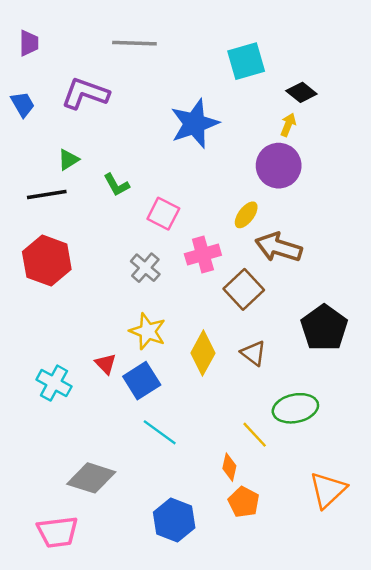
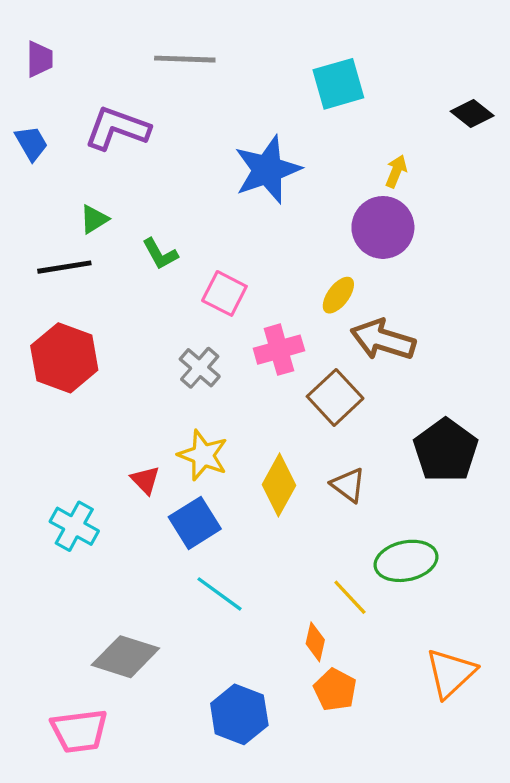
black diamond: (301, 92) -> (472, 114), moved
red triangle: (106, 364) -> (145, 480), moved

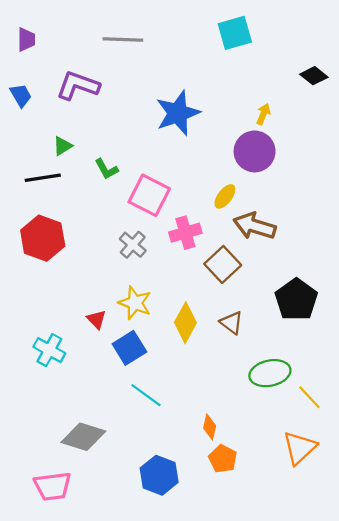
cyan square: (338, 84) -> (235, 33), moved
pink square: (224, 293) -> (149, 195), size x1.4
yellow line: (350, 597) -> (309, 397), moved

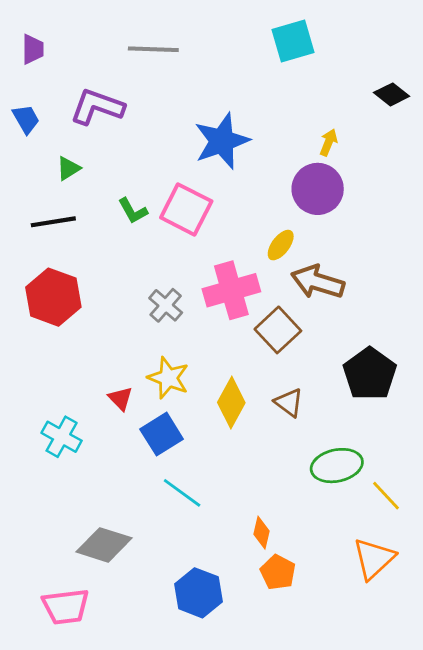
green triangle: (62, 146) -> (68, 168), moved
pink square: (149, 195) -> (186, 209), moved
pink cross: (185, 233) -> (231, 290), size x1.4

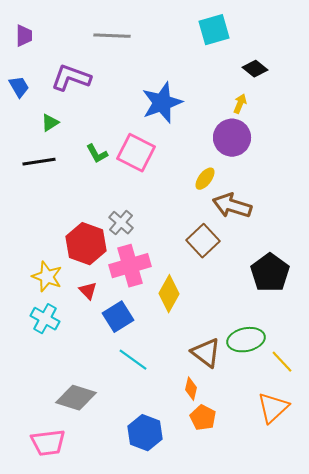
black diamond: (392, 94) -> (255, 69), moved
pink cross: (231, 290) -> (130, 266), moved
red hexagon: (53, 297) -> (86, 244), moved
yellow star: (168, 378) -> (47, 277), moved
brown triangle: (289, 403) -> (206, 353), moved, size x1.4

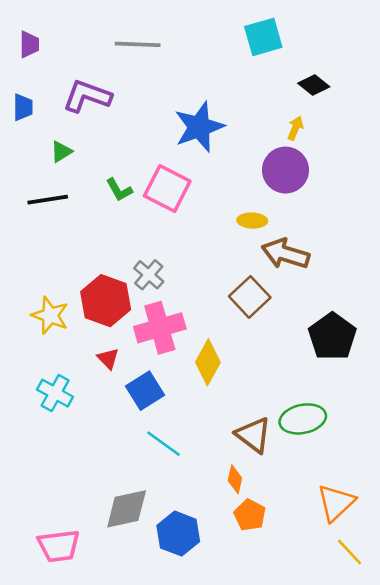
blue trapezoid: (19, 87) -> (23, 107), turned 30
yellow ellipse: (205, 179) -> (252, 221), turned 55
yellow star: (47, 277) -> (50, 315), moved
yellow line: (282, 362) -> (350, 552), moved
gray diamond: (76, 398) -> (127, 509), moved, turned -30

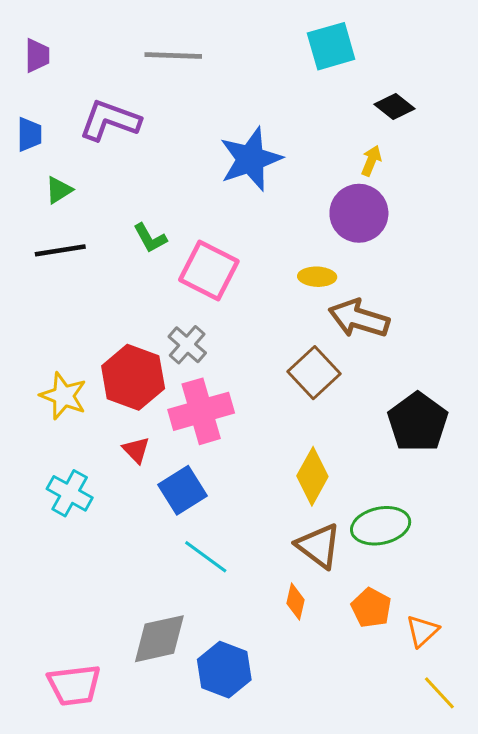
green triangle: (61, 152) -> (59, 190), moved
pink square: (167, 189) -> (209, 270), moved
yellow diamond: (208, 362) -> (312, 476), moved
orange triangle: (336, 503) -> (422, 631), size x0.7
orange pentagon: (250, 515) -> (371, 608), moved

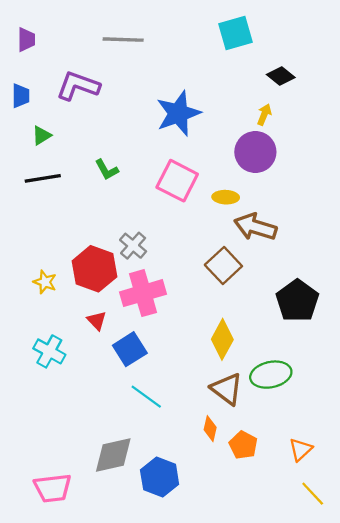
pink square: (209, 270) -> (177, 181), moved
yellow star: (63, 396) -> (45, 282), size x0.7
orange pentagon: (371, 608) -> (243, 445), moved

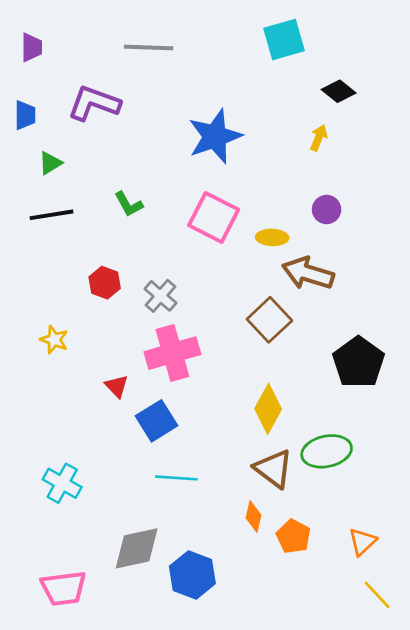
purple circle: (255, 152) -> (327, 210), moved, size x0.6
red hexagon: (95, 269) -> (105, 283), moved, size x0.6
cyan cross: (49, 351) -> (62, 483), moved
cyan line: (146, 397) -> (176, 478), turned -32

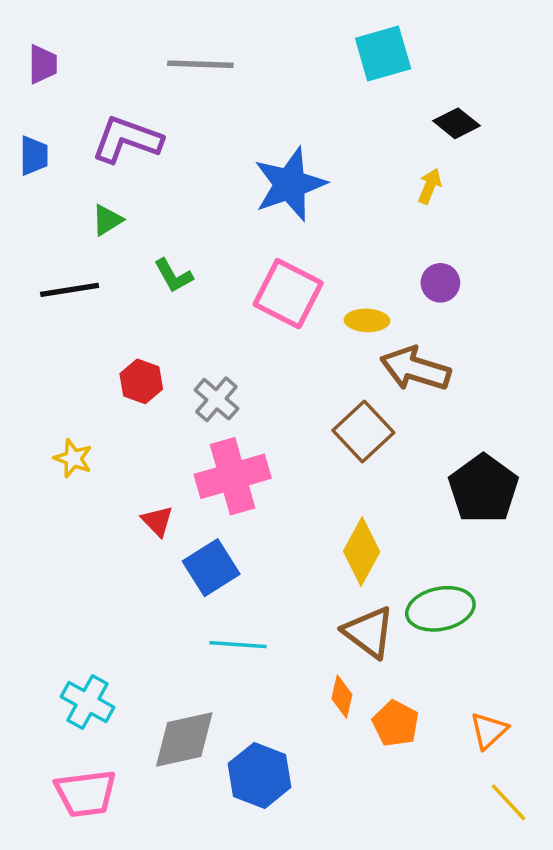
green triangle: (50, 163) -> (107, 220), moved
cyan cross: (62, 483) -> (88, 702), moved

